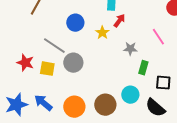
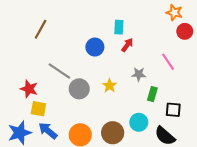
blue circle: (75, 23) -> (95, 47), moved
yellow star: (102, 33) -> (110, 86), moved
yellow square: (47, 69) -> (38, 109), moved

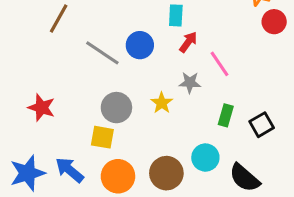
pink line: (168, 62) -> (219, 64), moved
gray line: (59, 71) -> (102, 53), moved
gray star: (139, 74) -> (190, 83), moved
yellow square: (38, 109) -> (102, 137), moved
black square: (173, 110) -> (262, 125), moved, turned -35

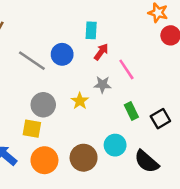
green rectangle: (226, 115) -> (131, 111), turned -42

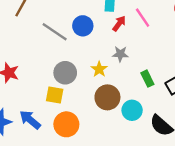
pink line: (126, 69) -> (143, 18), moved
brown circle: (84, 158) -> (107, 97), moved

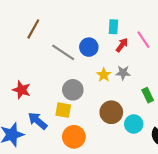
yellow star: (99, 69) -> (104, 75), moved
blue arrow: (30, 120) -> (38, 121), moved

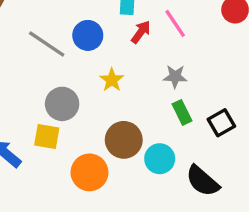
gray star: (123, 73) -> (175, 77), moved
orange circle: (74, 137) -> (89, 172), moved

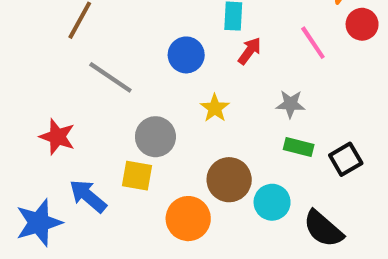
pink line: (175, 23) -> (313, 43), moved
gray line: (47, 44) -> (110, 77), moved
green rectangle: (182, 112) -> (299, 147), turned -50

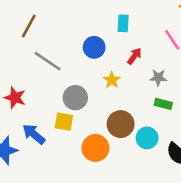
red arrow: (250, 51) -> (134, 56), moved

